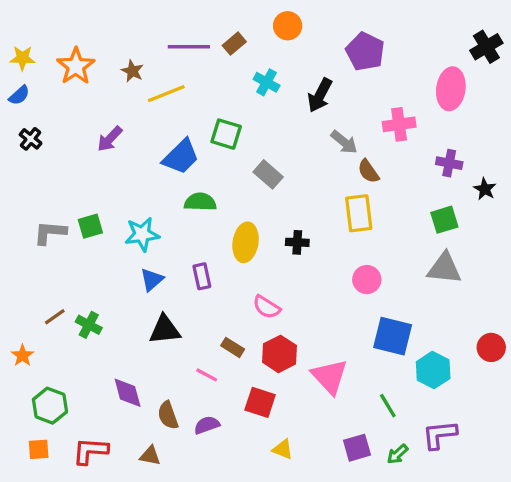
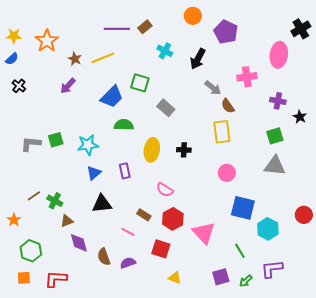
orange circle: (288, 26) -> (193, 16), moved
brown star: (132, 71) -> (75, 59), moved
brown triangle: (150, 456) -> (67, 221), moved, turned -32

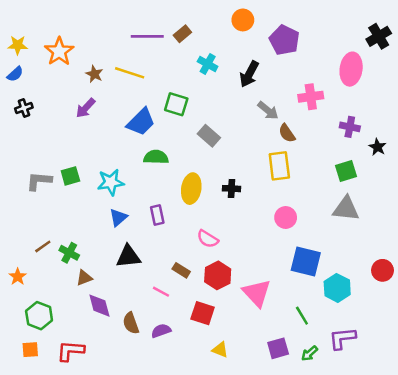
yellow line: (103, 58) -> (130, 73), turned 40
black cross: (19, 86) -> (24, 108), turned 32

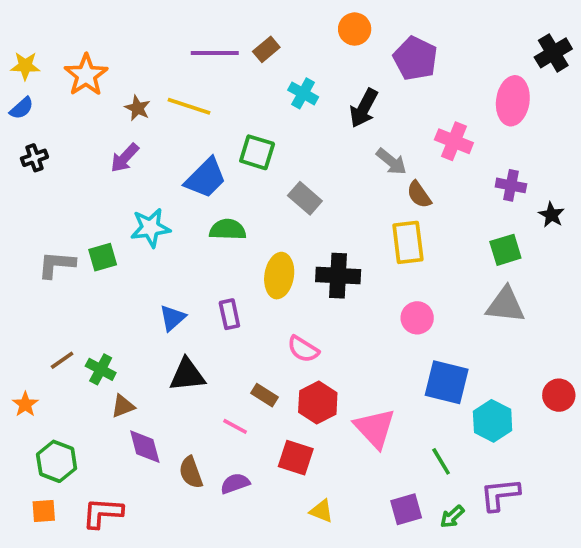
pink cross: (311, 97) -> (454, 141), turned 30
cyan star: (111, 182) -> (150, 228), moved
black cross: (232, 189) -> (338, 276), size x1.6

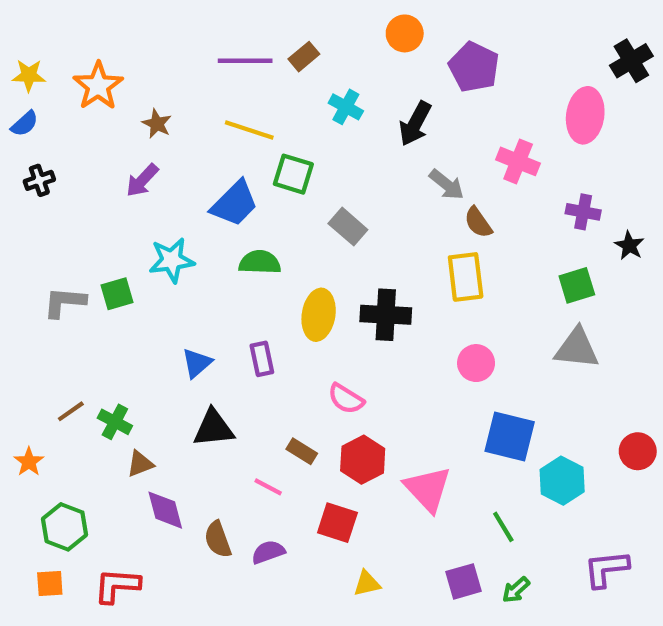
yellow line: (189, 106) -> (249, 130), moved
purple L-shape: (500, 494) -> (606, 569), moved
yellow triangle: (321, 511) -> (367, 584), turned -35

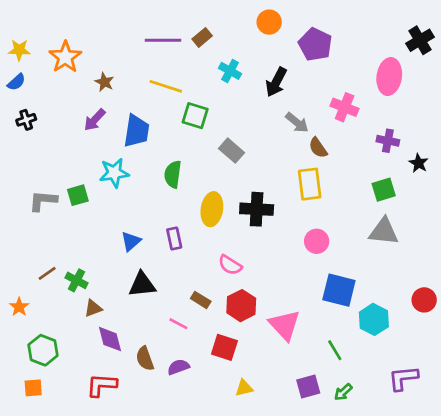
blue trapezoid: (235, 203) -> (136, 131), moved, turned -36
green semicircle: (260, 262) -> (173, 174), turned -84
red L-shape: (117, 586) -> (102, 385), moved

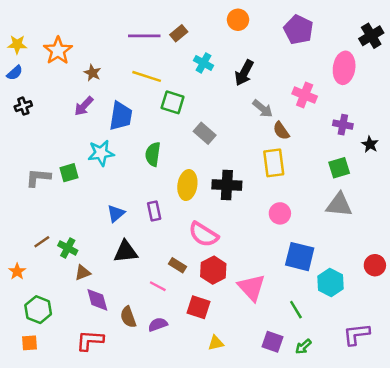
purple pentagon: (315, 44) -> (298, 30), moved
pink semicircle: (230, 265) -> (203, 234), size x1.4
purple square: (308, 387) -> (273, 342), turned 35

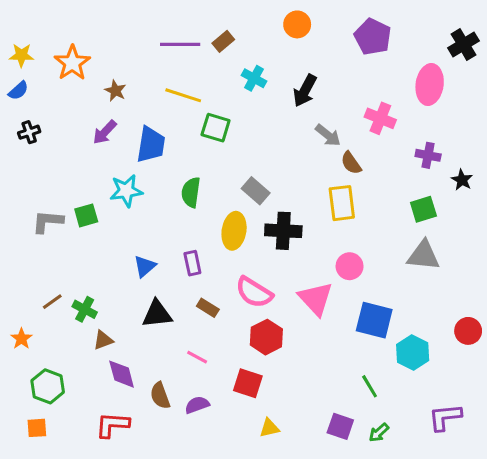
gray rectangle: (205, 133) -> (256, 191), moved
brown rectangle: (178, 265) -> (208, 308), moved
pink triangle: (252, 287) -> (316, 299), moved

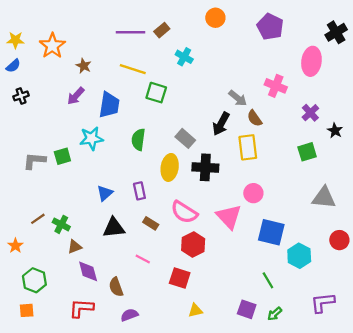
black arrow: (305, 91) -> (221, 124), moved
purple cross: (428, 155) -> (310, 113), turned 36
gray triangle: (423, 255) -> (324, 198), moved
purple semicircle: (197, 405) -> (129, 315), moved

